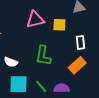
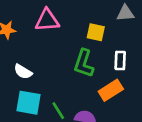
pink triangle: (35, 20) -> (47, 20), moved
green L-shape: (43, 56) -> (84, 63), moved

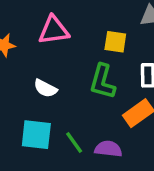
white semicircle: (23, 72) -> (45, 88), moved

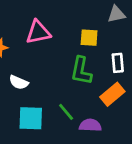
white semicircle: (45, 88) -> (19, 82), moved
green line: (74, 142) -> (66, 112), moved

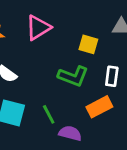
pink triangle: (38, 32) -> (38, 28), turned -32
green L-shape: (81, 71) -> (73, 76), turned -92

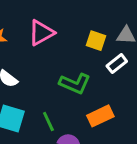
yellow square: (88, 44) -> (96, 41), moved
white rectangle: (112, 76) -> (117, 64), moved, turned 42

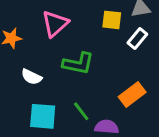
green L-shape: (75, 84) -> (78, 63), moved

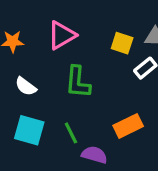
green L-shape: (78, 63) -> (78, 82), turned 72

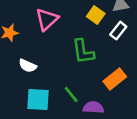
yellow square: (122, 43) -> (96, 15), turned 30
green L-shape: (78, 82) -> (83, 51), moved

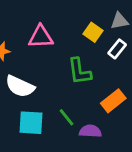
pink triangle: (47, 19) -> (41, 37), turned 40
white semicircle: (28, 66) -> (20, 86), size x1.5

